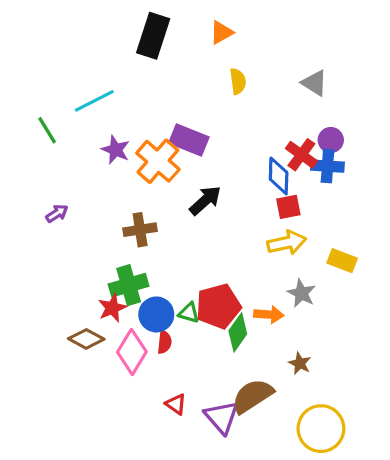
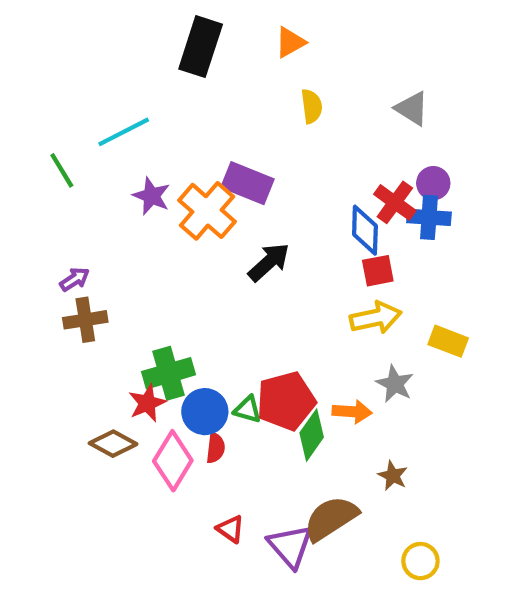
brown cross: (140, 230) -> (85, 320), moved
yellow circle: (321, 429) -> (420, 561), size x0.6

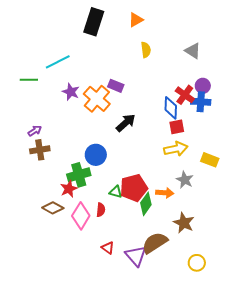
green line: (62, 170) -> (29, 80), turned -60
purple rectangle: (248, 183) -> (116, 86), size x0.7
blue circle: (205, 412) -> (96, 155), moved
brown star: (393, 476) -> (184, 223), size x1.5

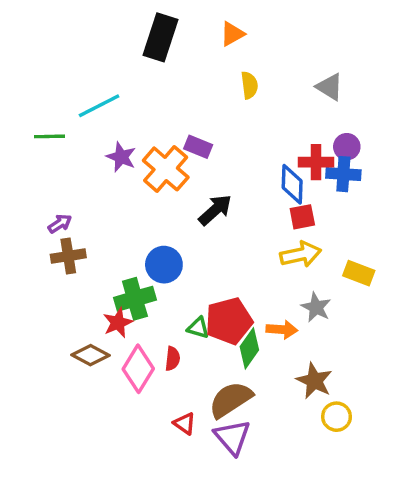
red cross: (185, 95) -> (316, 162), turned -36
brown semicircle: (155, 243) -> (231, 400), moved
yellow circle: (197, 263) -> (337, 417), moved

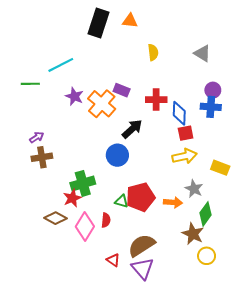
orange triangle: (232, 34) -> (130, 21), moved, turned 35
red cross: (316, 162) -> (156, 100), moved
blue circle: (164, 265) -> (117, 155), moved
green diamond: (249, 348) -> (206, 214), moved

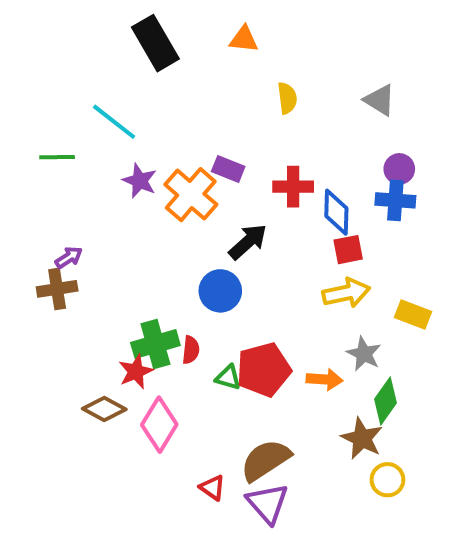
black rectangle: (99, 23) -> (155, 43), moved, turned -48
cyan line: (61, 65) -> (114, 122), turned 65
brown cross: (42, 157) -> (57, 289), moved
red semicircle: (106, 220) -> (191, 350), moved

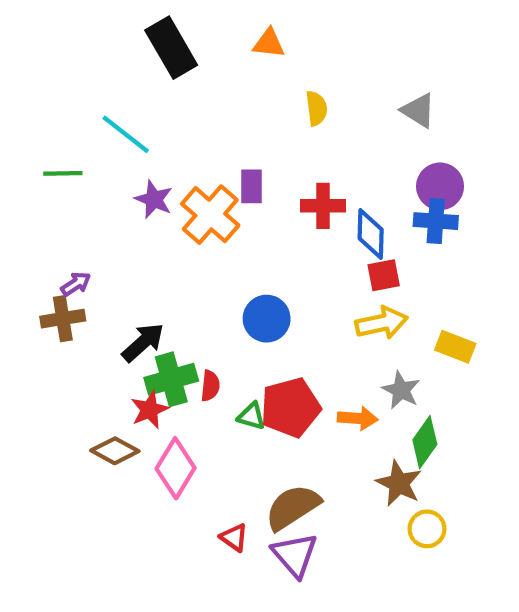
purple rectangle: (228, 169) -> (251, 186), turned 68
purple circle: (399, 169) -> (440, 186), size x1.4
black arrow: (248, 242) -> (143, 342), moved
blue circle: (220, 291) -> (267, 319), moved

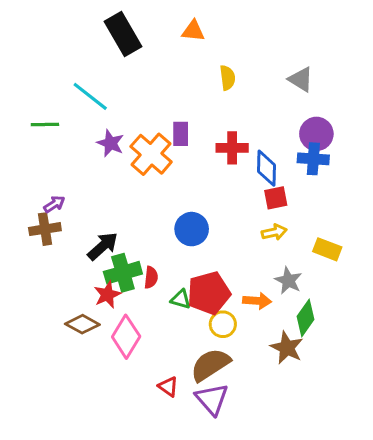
yellow arrow: (381, 323) -> (274, 232), size x0.7
yellow circle: (427, 529) -> (223, 324), moved

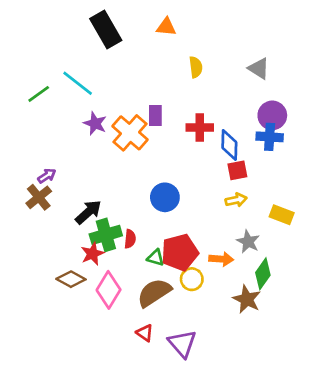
green line: (45, 125) -> (39, 94), moved, turned -35
brown cross: (45, 229) -> (39, 197), turned -30
brown semicircle: (210, 365) -> (154, 293), moved

